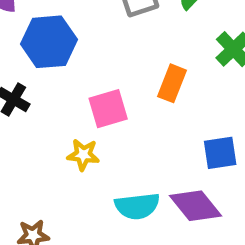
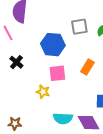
blue hexagon: (49, 42) -> (53, 45), moved

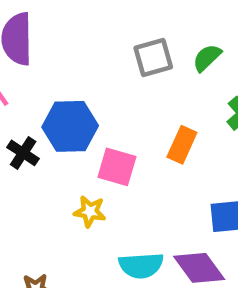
blue hexagon: (53, 45) -> (70, 126), moved
pink square: (57, 73) -> (117, 167), turned 30

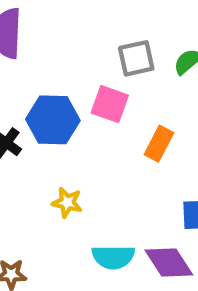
pink square: (117, 167) -> (110, 104), moved

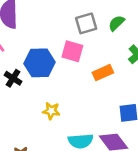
orange rectangle: (159, 144) -> (103, 73), turned 42

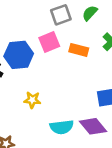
pink square: (72, 51) -> (49, 42), turned -35
orange rectangle: (103, 73) -> (79, 50), moved, turned 42

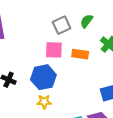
pink square: (49, 42) -> (54, 50), turned 30
blue hexagon: (19, 55) -> (43, 77), moved

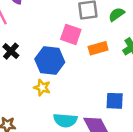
orange rectangle: (80, 54) -> (98, 48), turned -42

